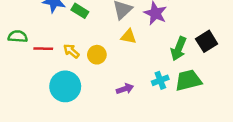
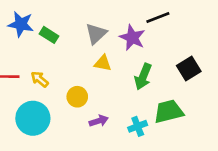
green arrow: (179, 49) -> (143, 77), moved
yellow circle: (97, 55) -> (77, 97), moved
cyan cross: (160, 80) -> (138, 126), moved

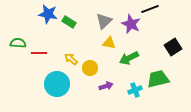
green arrow: (143, 77) -> (129, 58), moved, turned 42
yellow arrow: (40, 79) -> (71, 59), moved

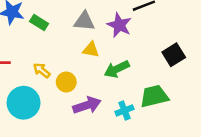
gray triangle: (104, 21) -> (84, 21), turned 48
purple arrow: (106, 86) -> (87, 105), size x1.5

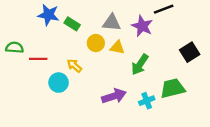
green arrow: (117, 69) -> (140, 64), turned -30
yellow circle: (66, 82) -> (96, 43), moved
cyan circle: (24, 103) -> (59, 83), moved, size x0.7

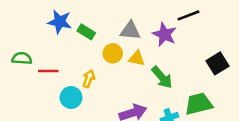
green arrow: (140, 64) -> (162, 77), turned -75
yellow arrow: (74, 66) -> (89, 79), turned 70

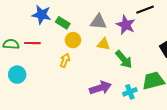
yellow circle: (113, 53) -> (73, 40), moved
red line: (48, 71) -> (32, 43), moved
cyan circle: (71, 98) -> (17, 75), moved

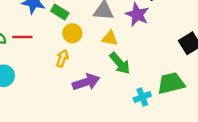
green arrow: (124, 59) -> (120, 63), moved
purple arrow: (100, 88) -> (86, 82), moved

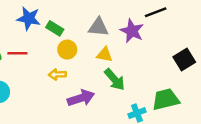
yellow arrow: (62, 58) -> (57, 74), turned -112

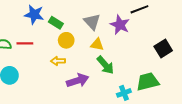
gray triangle: (98, 27) -> (92, 22), turned 42

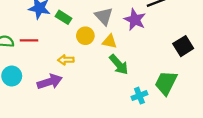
yellow circle: (66, 40) -> (85, 36), moved
purple arrow: (78, 81) -> (50, 82), moved
green trapezoid: (148, 82) -> (166, 83), turned -50

